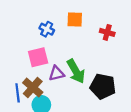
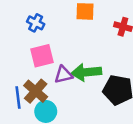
blue cross: (47, 29) -> (36, 23), moved
green arrow: (76, 71) -> (86, 72), turned 115

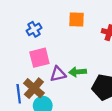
blue cross: (36, 23) -> (34, 29), turned 32
green arrow: (86, 72) -> (78, 72), size x0.7

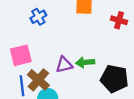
pink square: (39, 58) -> (21, 55), moved

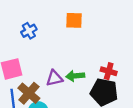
red cross: (119, 20) -> (109, 71), moved

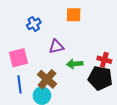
purple triangle: (54, 78) -> (56, 46), moved
brown cross: (29, 93) -> (47, 79), moved

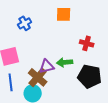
purple triangle: (56, 46) -> (47, 66), moved
red cross: (104, 60) -> (87, 43), moved

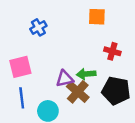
orange square: (64, 14) -> (97, 17), moved
brown cross: (38, 77) -> (78, 92), moved

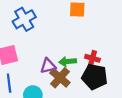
blue cross: (38, 27) -> (24, 19), size x1.5
red cross: (112, 51) -> (92, 58), moved

